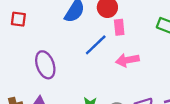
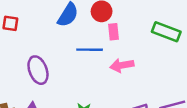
blue line: (96, 45) -> (90, 50), turned 45

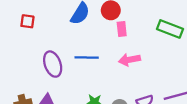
blue line: (90, 50) -> (87, 57), moved

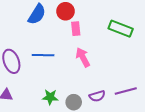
pink arrow: (129, 60) -> (83, 57), turned 72

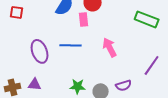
pink rectangle: (76, 29) -> (84, 19), moved
purple line: (126, 91) -> (152, 65), moved, turned -40

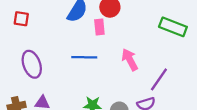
purple ellipse: (40, 51) -> (32, 64), moved
purple line: (152, 65) -> (159, 79), moved

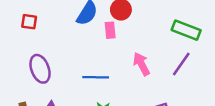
blue line: (84, 57) -> (96, 77), moved
purple line: (159, 79) -> (181, 64), moved

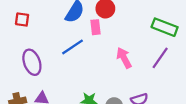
blue line: (96, 77) -> (72, 47), moved, turned -35

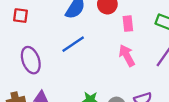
pink rectangle: (95, 27) -> (128, 24), moved

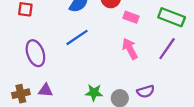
pink rectangle: (128, 24) -> (131, 17), turned -64

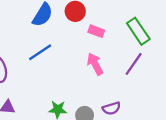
green rectangle: (172, 17) -> (138, 31), turned 35

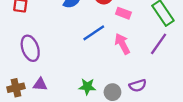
blue line: (40, 52) -> (94, 33), moved

